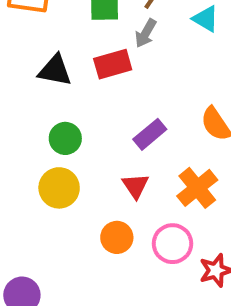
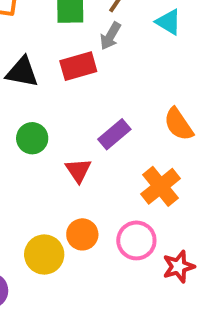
red triangle: (135, 186) -> (78, 170), moved
yellow circle: (59, 188) -> (44, 255), moved

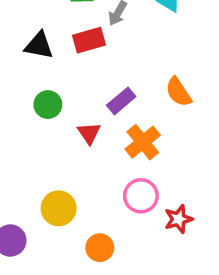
orange cross: (160, 186) -> (143, 142), moved
orange circle: (82, 234) -> (100, 248), moved

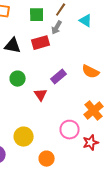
orange semicircle: (178, 92) -> (91, 72), turned -30
orange cross: (143, 142) -> (94, 111), moved

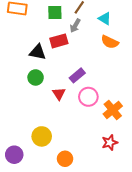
black triangle: (13, 46) -> (38, 52), moved
orange semicircle: (91, 72) -> (110, 42), moved
pink circle: (70, 130) -> (88, 97), moved

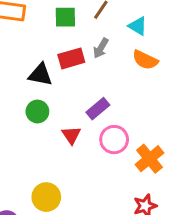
gray arrow: (75, 26) -> (101, 48), moved

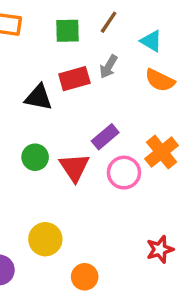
green circle: (37, 112) -> (35, 157), moved
red triangle: (71, 135) -> (74, 167), size x1.4
orange cross: (150, 159) -> (162, 152), moved

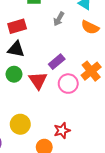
red rectangle: (74, 79) -> (17, 26), moved
black triangle: (39, 97) -> (16, 49), moved
red star: (160, 249) -> (62, 130), moved

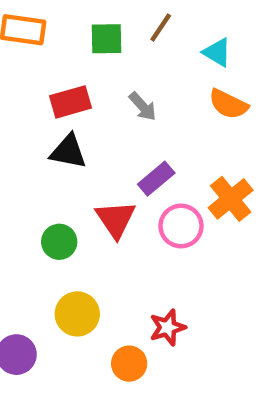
gray arrow: (59, 19) -> (143, 106), moved, turned -72
green circle: (14, 74) -> (59, 242), moved

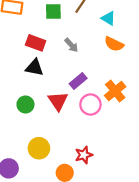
red rectangle: (70, 102) -> (36, 43), turned 36
green circle: (59, 242) -> (25, 105), moved

